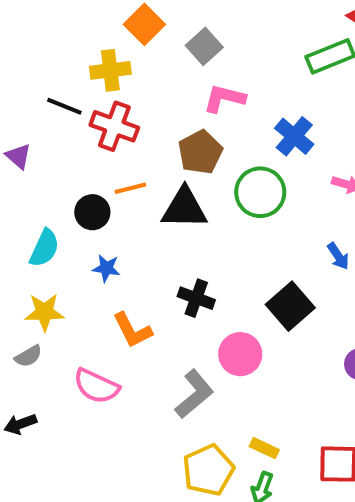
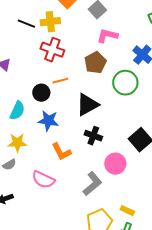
black line: (64, 106) -> (26, 24), moved
black triangle: (184, 208) -> (87, 105), moved, turned -30
blue star: (106, 268) -> (48, 121), size x1.5

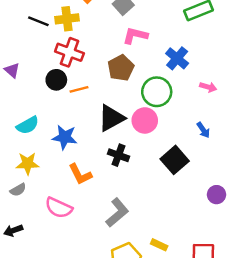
black circle: (41, 93) -> (56, 80), moved
cyan semicircle: (17, 111) -> (28, 125), turned 36
pink circle: (115, 164) -> (145, 120), moved

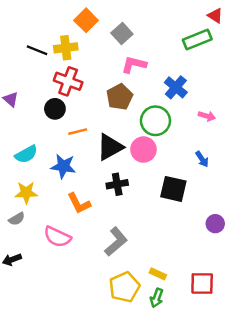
orange line: (79, 89) -> (78, 132), moved
black cross: (118, 155) -> (117, 184), turned -30
black square: (175, 160) -> (173, 189), turned -36

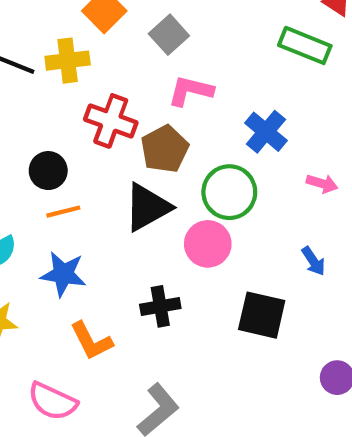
green rectangle: (197, 39) -> (305, 45), turned 44
red cross: (68, 81) -> (111, 121), moved
orange line: (78, 132) -> (63, 212), moved
black triangle: (110, 147) -> (147, 207), moved

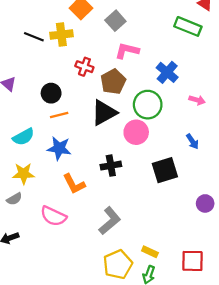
red cross: (111, 121) -> (84, 67), size x0.7
black square: (262, 315) -> (165, 170), turned -30

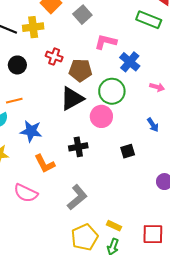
pink L-shape: (127, 51) -> (106, 42), moved
brown pentagon: (113, 82) -> (80, 70), turned 30
black circle: (51, 93) -> (17, 65), moved
orange line: (59, 115) -> (14, 101), moved
black square: (165, 170) -> (128, 151), size x0.6

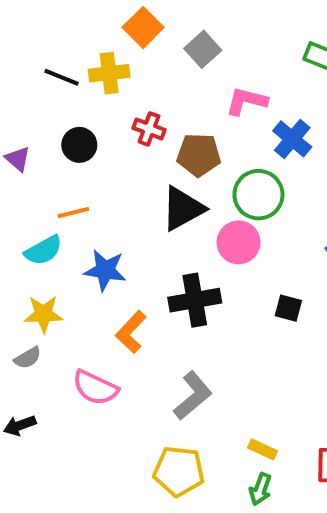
black cross: (78, 147) -> (195, 300), size x1.4
black square: (128, 151) -> (288, 308), turned 32
orange L-shape: (45, 164) -> (131, 332), turned 70
yellow pentagon: (85, 237) -> (179, 471), moved, turned 30

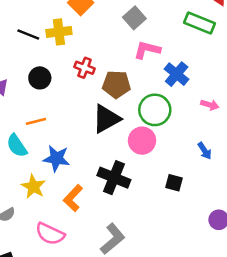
gray square: (203, 49) -> (134, 18), moved
cyan semicircle: (44, 250) -> (17, 146), turned 85
black cross: (195, 300) -> (114, 178), turned 32
yellow star: (44, 314) -> (33, 187), moved, turned 30

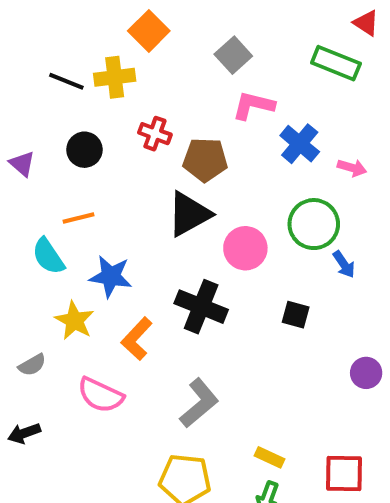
pink arrow: (210, 105) -> (352, 168), moved
green circle: (155, 110) -> (314, 224), moved

